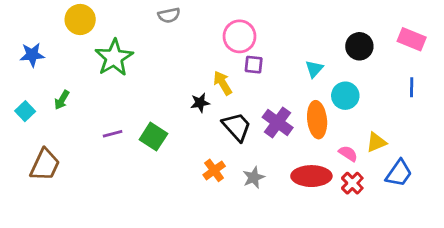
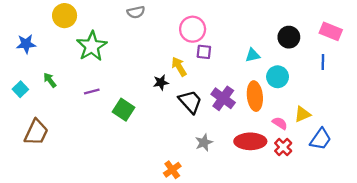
cyan triangle: (314, 69) -> (253, 55), turned 35
blue line: (412, 87) -> (323, 62), moved
green arrow: (62, 100) -> (50, 80), turned 112
purple line: (113, 134) -> (92, 92), moved
orange cross: (214, 170) -> (172, 170), moved

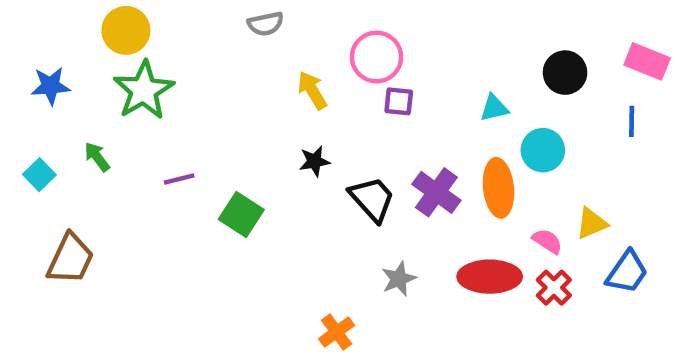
green star: (92, 46) -> (144, 90), moved
yellow arrow: (179, 67) -> (312, 90), moved

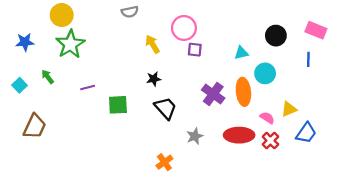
black trapezoid: (372, 199) -> (166, 108), moved
green square: (241, 214) -> (118, 105), turned -36

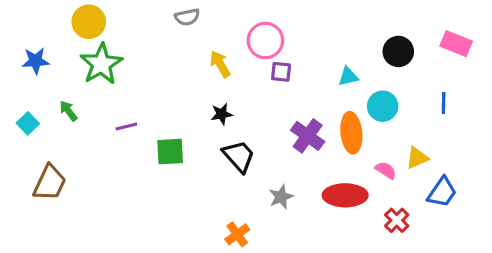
blue line: (308, 59) -> (444, 103), moved
red cross: (270, 141) -> (397, 220), moved

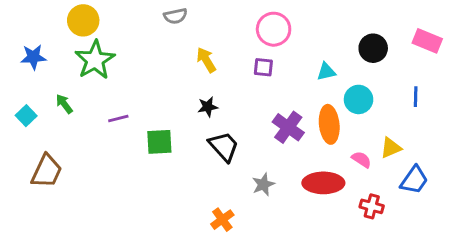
pink circle: (265, 41) -> (274, 29), moved
red cross: (397, 220) -> (372, 206), turned -30

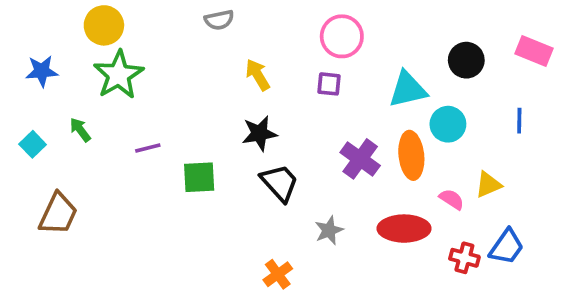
cyan triangle: (326, 72) -> (408, 89), size x1.6
black star: (208, 107) -> (259, 133), size x1.4
blue trapezoid: (414, 180) -> (507, 247), moved

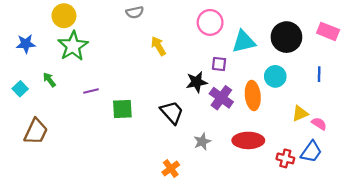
black circle: (466, 60) -> (286, 37), size x1.4
purple square: (329, 84) -> (219, 64), moved
cyan triangle: (408, 89) -> (244, 42), moved
black star: (259, 133) -> (197, 82), moved
pink semicircle: (452, 199) -> (319, 124), moved

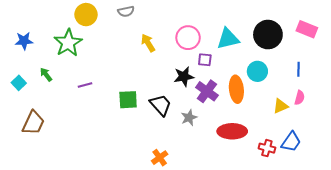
yellow circle: (64, 16) -> (86, 15), moved
pink circle: (210, 22) -> (188, 38), moved
green square: (122, 109) -> (128, 100), moved
pink semicircle: (319, 124) -> (299, 98), moved, turned 72
gray star: (202, 142) -> (189, 118), moved

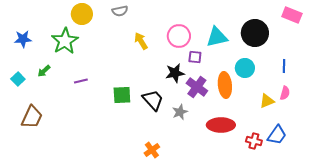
pink rectangle: (307, 29) -> (292, 15), moved
green arrow: (46, 74) -> (44, 71), turned -96

